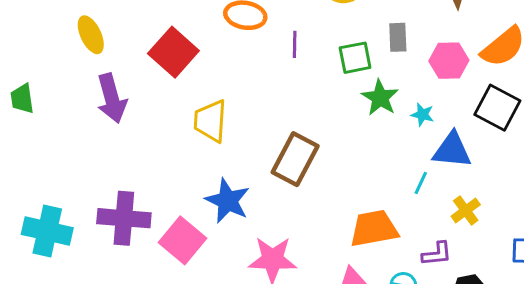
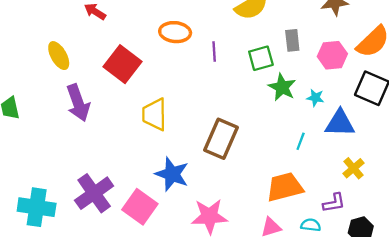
cyan line: (421, 183) -> (301, 141), moved
purple cross: (124, 218) -> (94, 193), turned -36

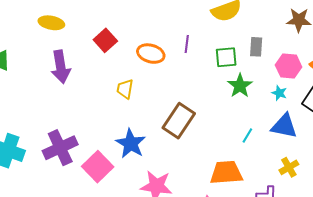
orange ellipse: (175, 32) -> (151, 54), moved
yellow ellipse: (59, 56) -> (51, 23), turned -60
red square: (123, 64) -> (105, 40), size x0.7
cyan star: (315, 98) -> (279, 93), moved
yellow trapezoid: (154, 114) -> (125, 89), size x0.7

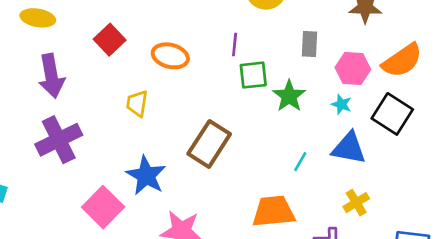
purple line: (187, 44) -> (235, 45), moved
green square: (226, 57) -> (253, 75), moved
purple cross: (60, 148) -> (59, 140), moved

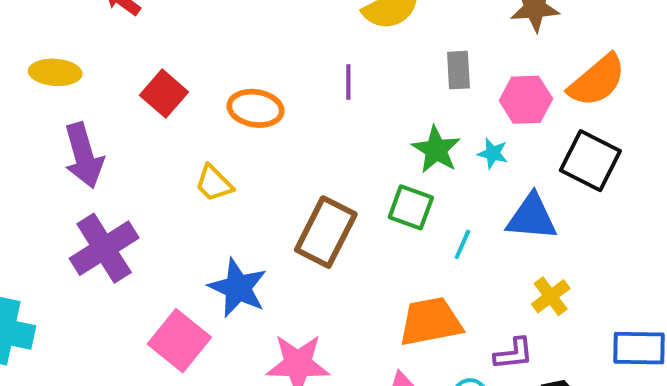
green square: (253, 75) -> (411, 207), moved, turned 32
yellow trapezoid: (137, 103) -> (214, 183), turned -48
cyan star: (341, 104) -> (493, 153), moved

